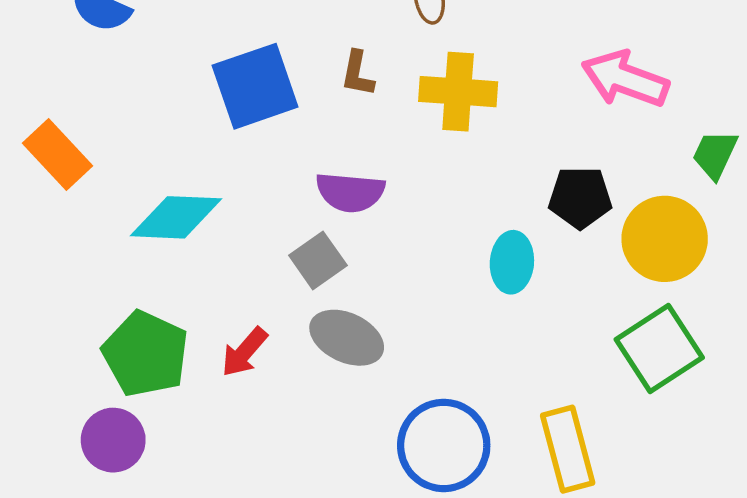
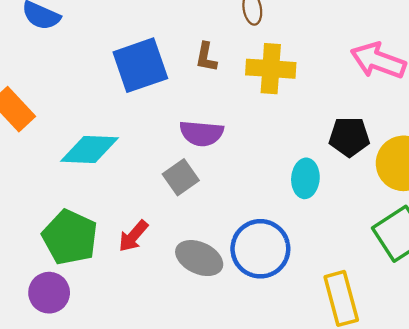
gray ellipse: (347, 338) -> (199, 258), moved
blue circle: (444, 445) -> (260, 249), moved

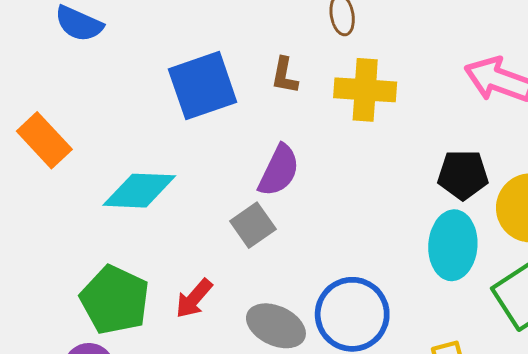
purple semicircle: (201, 133) -> (279, 170), turned -69
cyan ellipse: (305, 178) -> (453, 245), moved, size x1.4

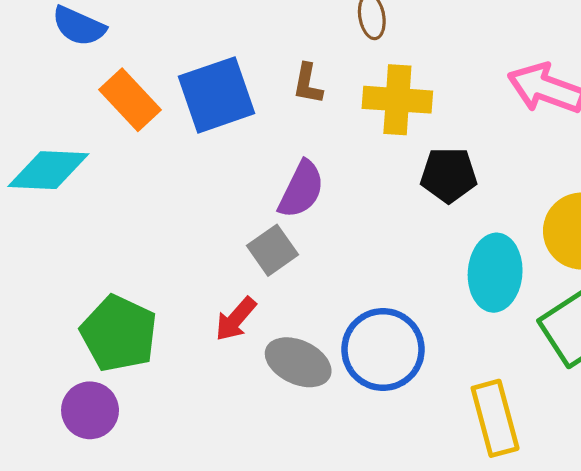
orange rectangle: (44, 140) -> (130, 100), moved
black pentagon: (463, 175) -> (449, 175), moved
cyan diamond: (139, 191) -> (48, 170), moved
red arrow: (194, 298) -> (236, 319), moved

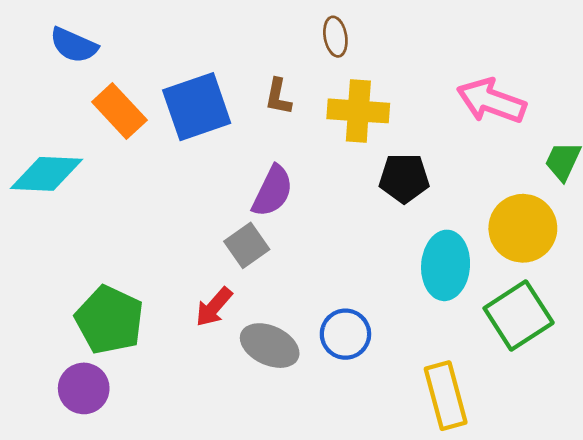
blue circle: (383, 349) -> (345, 334), size x0.7

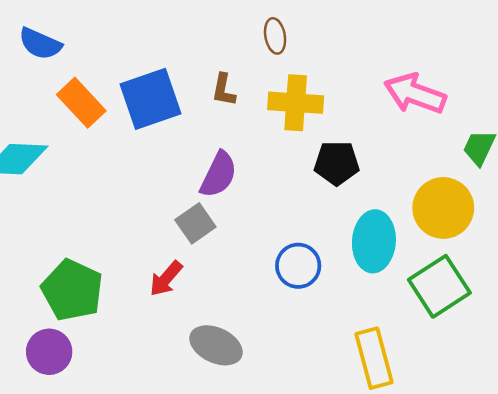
blue circle: (345, 334) -> (298, 266), moved
gray ellipse: (270, 346) -> (216, 345), moved

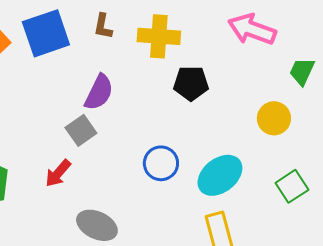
yellow circle: (443, 208) -> (274, 118), size x0.7
cyan ellipse: (374, 241) -> (220, 175), moved, turned 48
green square: (439, 286) -> (292, 186), moved, size x0.7

